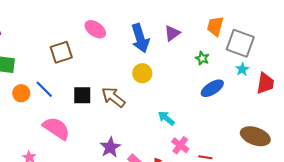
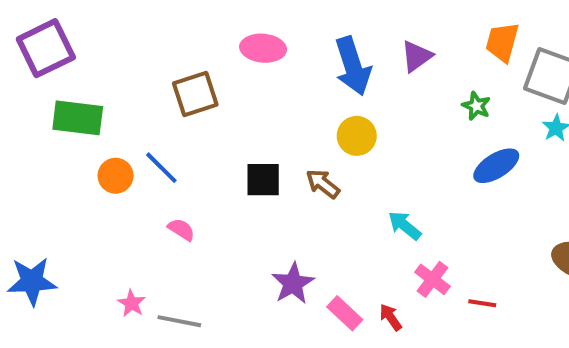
pink ellipse: (95, 29) -> (263, 48), turned -30
black square: (82, 95) -> (263, 180), moved
brown arrow: (113, 97) -> (323, 184), moved, size x0.7
pink semicircle: (56, 128) -> (181, 230), moved, size x0.5

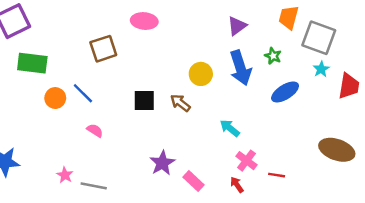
blue arrow: (353, 66) -> (241, 68), moved
red arrow: (391, 317) -> (237, 185), moved

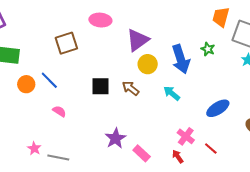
purple triangle: (237, 26) -> (138, 40), moved, size x1.4
blue ellipse: (285, 92) -> (218, 108), moved
cyan arrow: (230, 128) -> (172, 93), moved
red line: (277, 175) -> (211, 148), turned 32

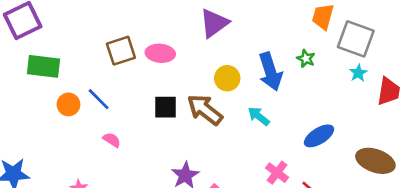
pink ellipse: (100, 20) -> (160, 53), moved
purple triangle: (138, 40) -> (214, 23), moved
brown arrow: (131, 88) -> (205, 110), size x1.6

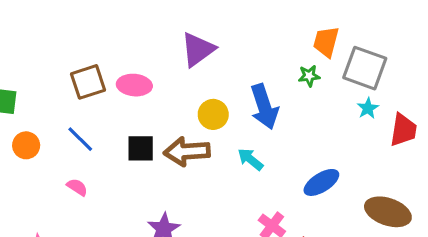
green star: (306, 59) -> (309, 76), moved, turned -30
blue line: (99, 99) -> (80, 139), moved
brown arrow: (205, 110) -> (187, 152), turned -42

